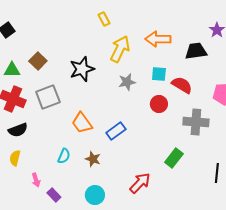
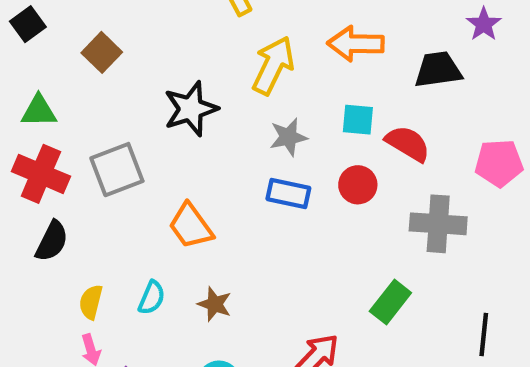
brown square: (38, 61) -> (102, 52), moved
black semicircle: (18, 130) -> (52, 241), turned -42
blue rectangle: (116, 131) -> (288, 193), moved, turned 48
yellow semicircle: (15, 158) -> (91, 302), moved

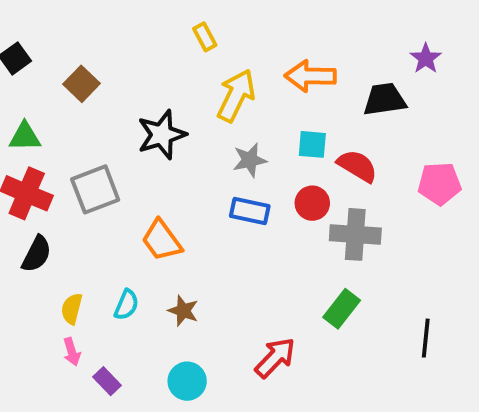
gray cross: (438, 224) -> (355, 234), moved

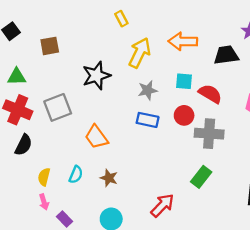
brown square: (82, 84) -> (50, 46), turned 36

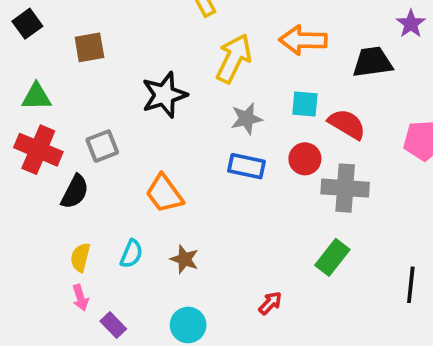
gray square: (58, 107) -> (102, 146), size x0.7
black semicircle: (23, 145) -> (75, 192), moved
red arrow: (162, 205) -> (270, 303), size x0.6

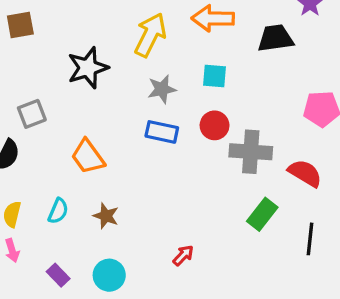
red semicircle: (347, 124) -> (305, 173), moved
green rectangle: (332, 257) -> (262, 214), moved
purple rectangle: (113, 325) -> (58, 275), moved

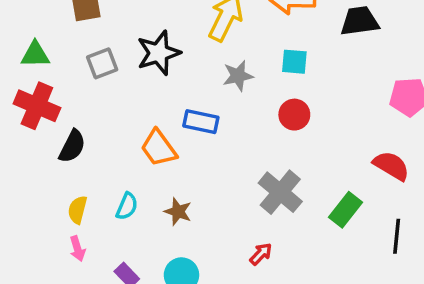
gray square: (32, 114) -> (102, 63), moved
blue rectangle: (162, 132) -> (201, 122), moved
gray cross: (251, 152) -> (280, 192), moved, turned 36

